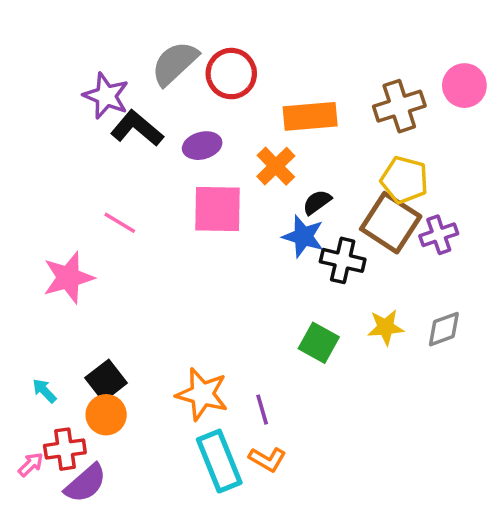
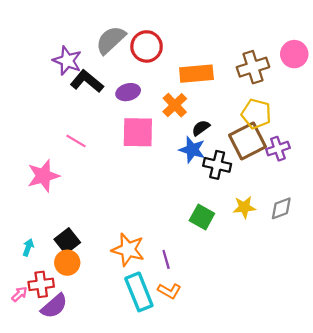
brown square: (391, 223) -> (248, 141), turned 30
cyan arrow: (44, 391) -> (28, 247), turned 63

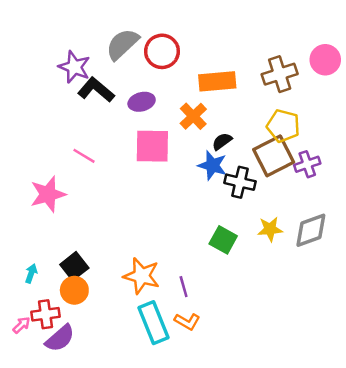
gray diamond: (281, 208) -> (311, 230), size x1.4

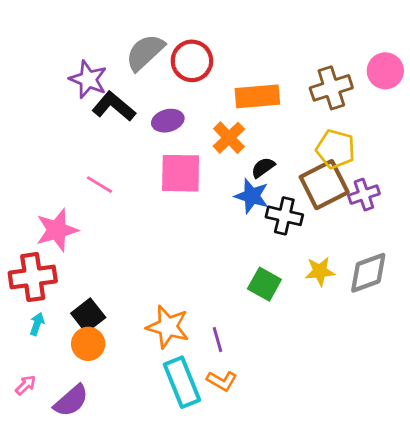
red cross: (46, 314) -> (33, 277), moved, size x1.4

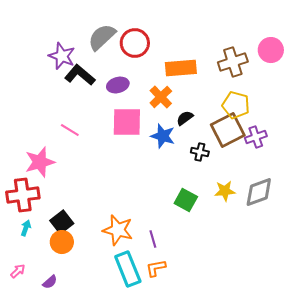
blue star: (252, 196) -> (163, 136), moved
black cross: (284, 216) -> (200, 152), size x0.7
orange L-shape: (222, 381) -> (156, 268), turned 140
purple semicircle: (71, 401) -> (50, 282), size x0.6

